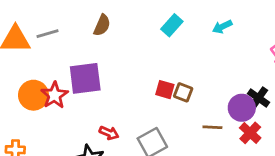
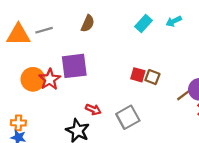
cyan arrow: (222, 27) -> (174, 21), moved
brown line: (212, 127) -> (184, 95), moved, turned -40

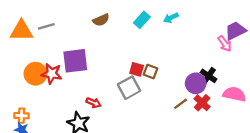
brown semicircle: (88, 23) -> (101, 20), moved, turned 42
red star: (50, 79) -> (52, 74), turned -30
brown line: (184, 95) -> (181, 104), moved
gray square: (128, 117) -> (129, 88), moved

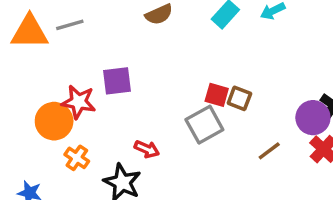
purple square: (75, 61) -> (117, 81), size x0.7
orange circle: (35, 74) -> (54, 121), moved
brown line: (181, 104) -> (269, 151), moved
orange cross: (21, 116) -> (77, 158), moved, turned 32

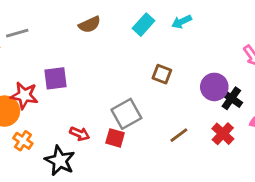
red square: (217, 95) -> (115, 138), moved
brown square: (239, 98) -> (162, 74), moved
purple circle: (313, 118) -> (214, 87), moved

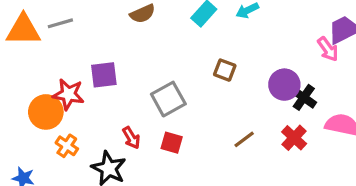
gray square: (126, 114) -> (168, 99), moved
red arrow: (80, 134) -> (131, 138), turned 36

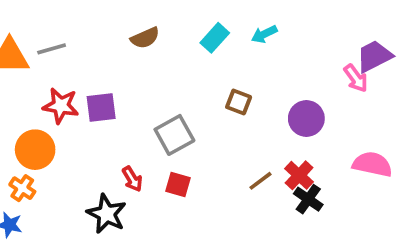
red star: (68, 94) -> (61, 106), moved
black cross: (304, 97) -> (308, 199), moved
red cross: (294, 138) -> (299, 175), moved
orange cross: (67, 146) -> (22, 188), moved

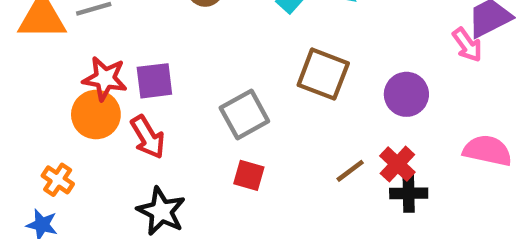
brown square: (239, 102) -> (323, 74), size x1.6
orange circle: (35, 150) -> (96, 115), moved
red arrow: (132, 179) -> (148, 137), moved, size x1.4
black cross: (308, 199) -> (409, 193), turned -36

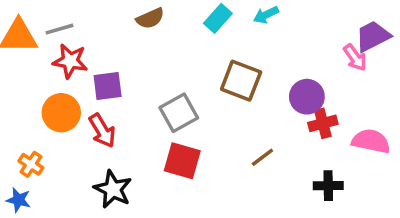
red star: (105, 79) -> (70, 61), moved
red cross: (397, 164) -> (323, 123), moved, turned 32
red square: (249, 175) -> (182, 161), size x1.5
black cross: (409, 193) -> (328, 186), moved

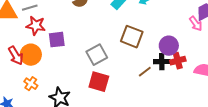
red arrow: (102, 131) -> (16, 56), moved
brown line: (262, 157) -> (145, 72), moved
orange cross: (31, 164) -> (31, 84), moved
black cross: (328, 186) -> (162, 62), moved

